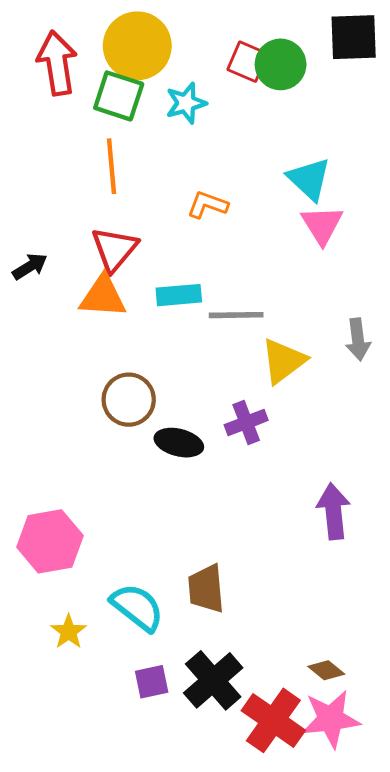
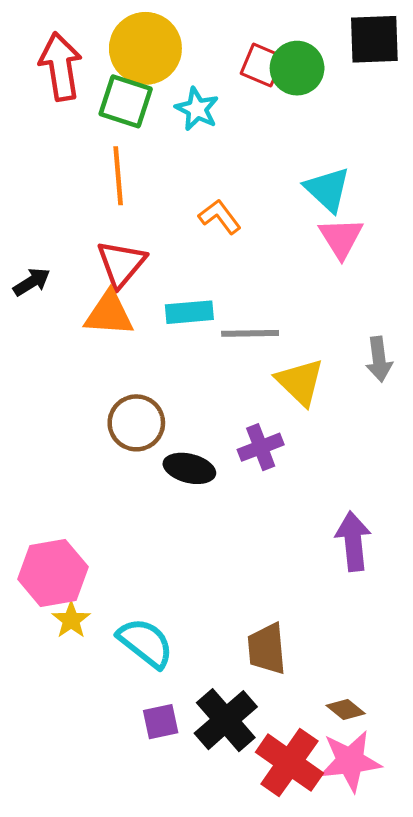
cyan star: (186, 103) -> (197, 109), turned -30
orange L-shape: (207, 205) -> (220, 217), turned 33
yellow triangle: (283, 361) -> (300, 382), turned -39
brown trapezoid: (206, 589) -> (267, 649), moved
yellow star: (69, 632) -> (71, 620), moved

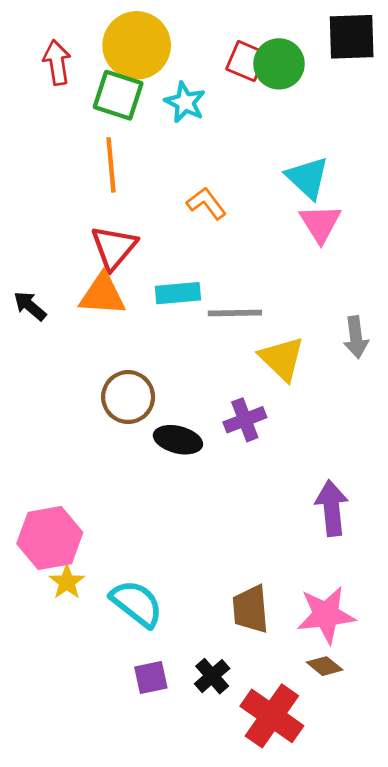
red arrow: (60, 67) -> (57, 62), size x0.7
black arrow: (32, 282) -> (30, 306), moved, turned -108
black cross: (226, 720) -> (212, 676), size x0.6
pink star: (350, 761) -> (326, 615), moved

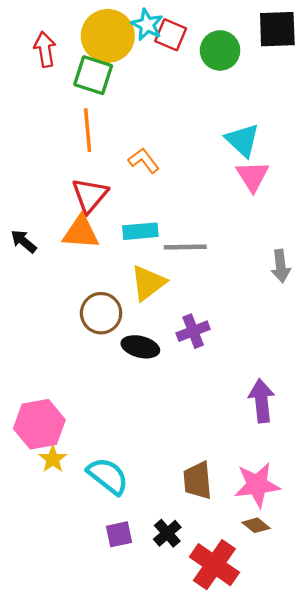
red square: (246, 61) -> (171, 35), moved
cyan star: (185, 102) -> (147, 25), moved
orange L-shape: (206, 203) -> (144, 160), moved
yellow triangle: (282, 359) -> (148, 283), moved, turned 39

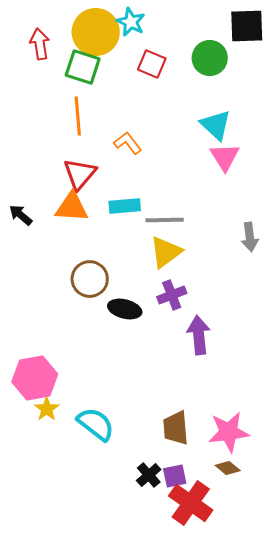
red square: (171, 35) -> (152, 64), moved
green circle: (220, 50) -> (210, 58), moved
yellow triangle: (148, 283) -> (166, 252), moved
purple arrow: (262, 401) -> (199, 335), moved
purple square: (119, 534) -> (175, 476), moved

